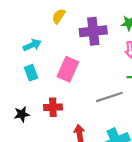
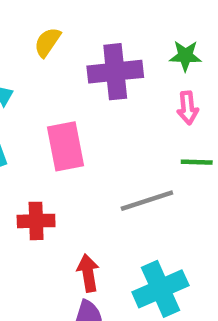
pink rectangle: (68, 69) -> (65, 146), turned -35

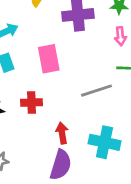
cyan cross: (160, 289) -> (104, 142), turned 36

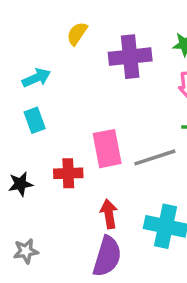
pink rectangle: (49, 59) -> (107, 149), moved

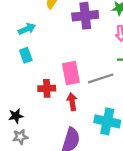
black star: (20, 184) -> (16, 116), moved
red arrow: (109, 214) -> (72, 102), moved

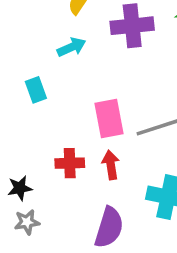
cyan arrow: (27, 29) -> (72, 47), moved
red cross: (47, 88) -> (70, 163), moved

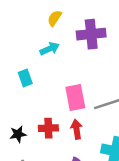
black star: (20, 188) -> (18, 134), moved

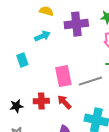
yellow semicircle: (55, 18) -> (46, 11), turned 72
red arrow: (77, 129) -> (64, 102), turned -35

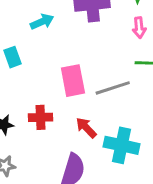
red arrow: (64, 102) -> (86, 128), moved

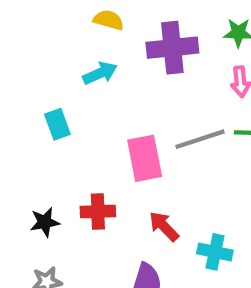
gray line: (113, 88) -> (200, 139), moved
cyan cross: (121, 145) -> (215, 252), size x0.7

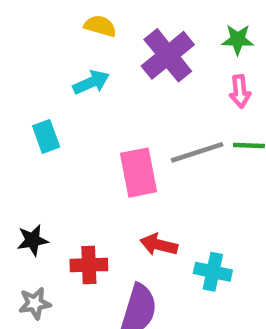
purple cross: (172, 48) -> (168, 55), turned -33
red cross: (98, 211) -> (89, 265), moved
red arrow: (164, 226) -> (159, 245), turned -32

